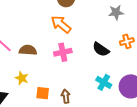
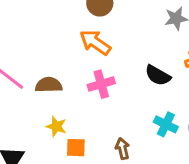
yellow star: (22, 78) -> (56, 126), moved
brown arrow: (66, 96) -> (123, 149), moved

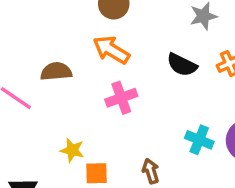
black semicircle: (158, 75) -> (182, 65), moved
brown semicircle: (49, 85) -> (56, 71), moved

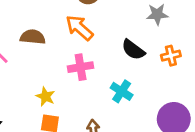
cyan cross: (199, 140) -> (122, 91), moved
yellow star: (72, 150) -> (46, 96), moved

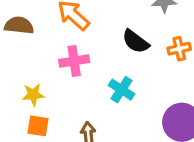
yellow star: (46, 96) -> (33, 95), turned -30

